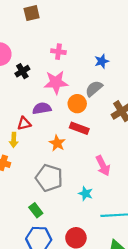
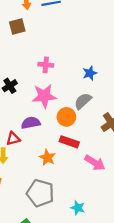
pink arrow: (103, 166) -> (95, 163), moved, turned -30

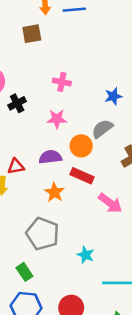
pink star: (44, 96) -> (57, 119), size x0.7
purple semicircle: (31, 123) -> (50, 157), moved

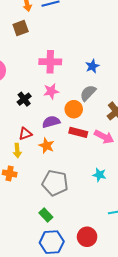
pink cross: (62, 82) -> (50, 62), size x1.5
black cross: (17, 103) -> (24, 99), moved
orange star: (54, 192) -> (46, 146), moved
pink arrow: (110, 203) -> (104, 137), moved
cyan star: (86, 255) -> (99, 175), moved

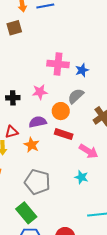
pink cross: (50, 62) -> (58, 64), moved
black cross: (24, 99) -> (13, 98), turned 32
pink arrow: (104, 137) -> (89, 151), moved
green rectangle: (46, 215) -> (26, 213), size x1.5

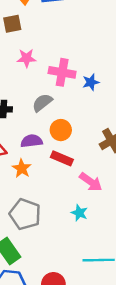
pink star: (40, 92) -> (26, 58), moved
gray semicircle: (76, 96) -> (42, 103), moved

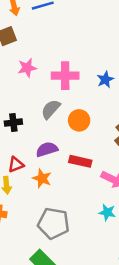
blue star: (91, 82) -> (105, 80), moved
orange circle: (61, 130) -> (79, 120), moved

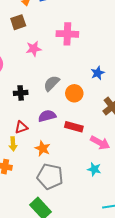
pink cross: (65, 76) -> (67, 34), moved
blue star: (105, 80) -> (98, 73), moved
orange star: (42, 178) -> (43, 149), moved

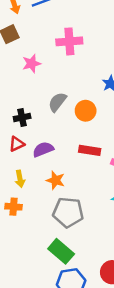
purple semicircle: (47, 116) -> (43, 149), moved
red triangle: (21, 127) -> (17, 144), moved

